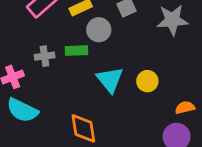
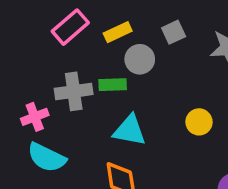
gray cross: (45, 56) -> (74, 91), size x1.5
cyan triangle: (110, 80) -> (130, 130), moved, turned -40

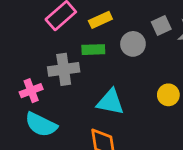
gray square: (174, 32) -> (161, 26), moved
gray circle: (140, 59) -> (133, 44), moved
green rectangle: (113, 85) -> (93, 50), moved

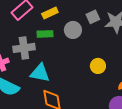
cyan triangle: (110, 102) -> (40, 73), moved

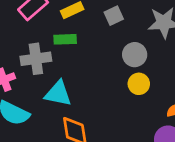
gray square: (93, 17) -> (114, 16), moved
gray circle: (73, 30) -> (135, 55), moved

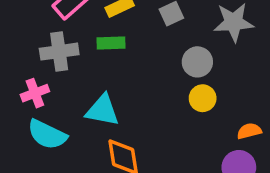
gray cross: (36, 59) -> (59, 52), moved

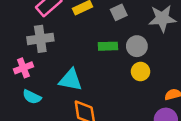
green rectangle: (111, 43) -> (108, 46), moved
cyan semicircle: (47, 134) -> (32, 97), size x0.7

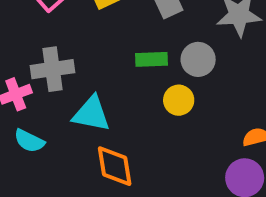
gray cross: (40, 39) -> (53, 69), moved
yellow circle: (141, 72) -> (179, 100), moved

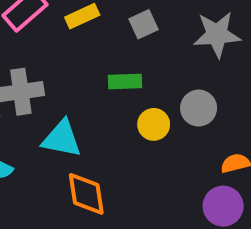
gray circle: (198, 59) -> (199, 108), moved

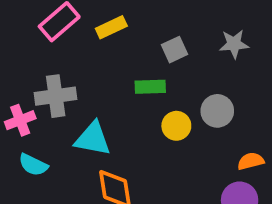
gray square: (143, 24) -> (175, 50), moved
gray star: (217, 35) -> (234, 44), size x0.7

